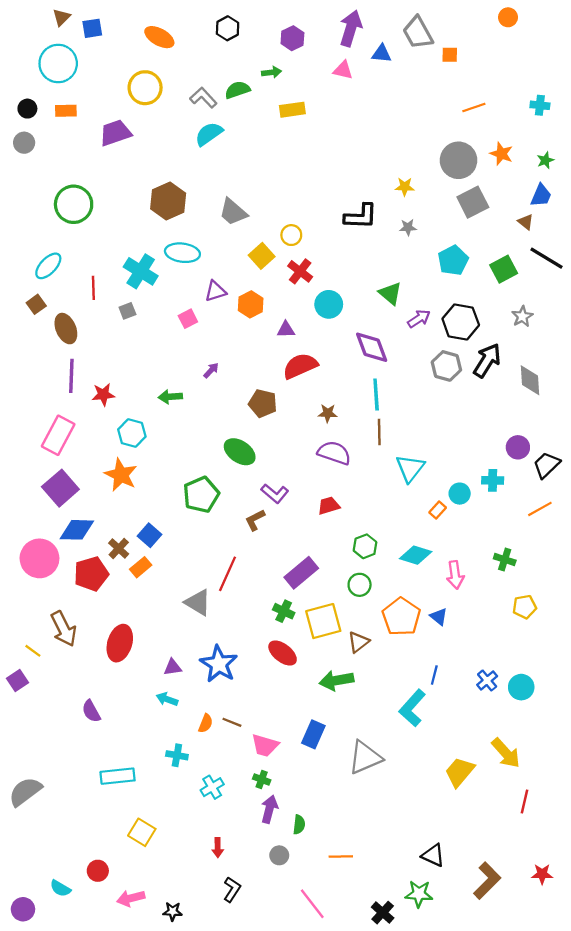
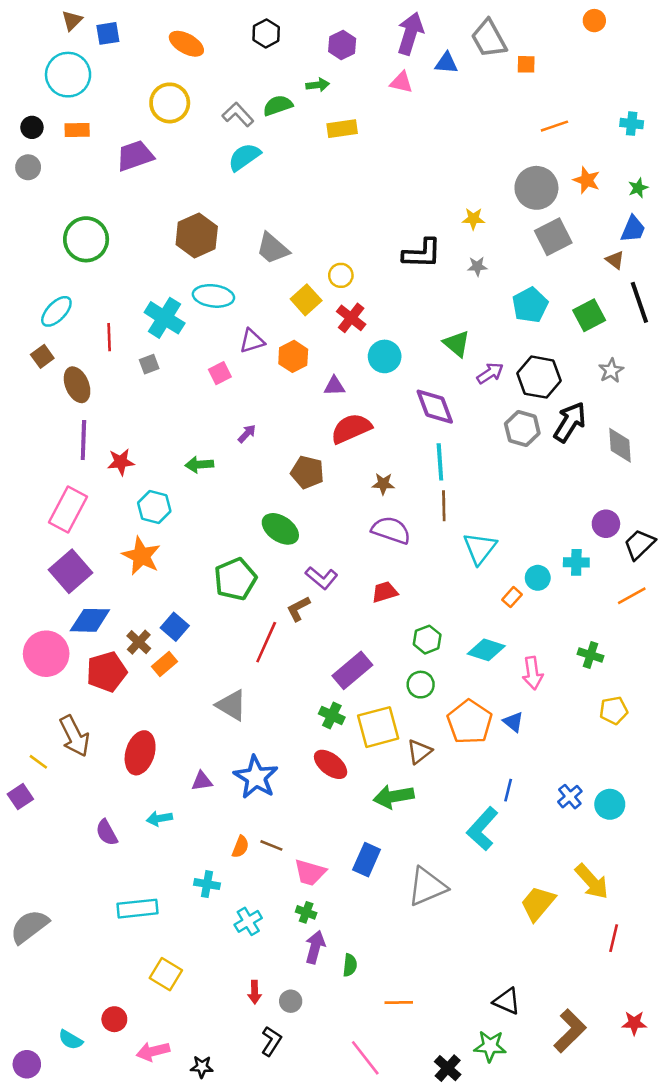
black line: (546, 258) -> (639, 302), turned 40
red line: (228, 574) -> (266, 642), moved
cyan arrow: (167, 699) -> (159, 818), moved, turned -30
gray circle: (279, 855) -> (291, 1001), moved

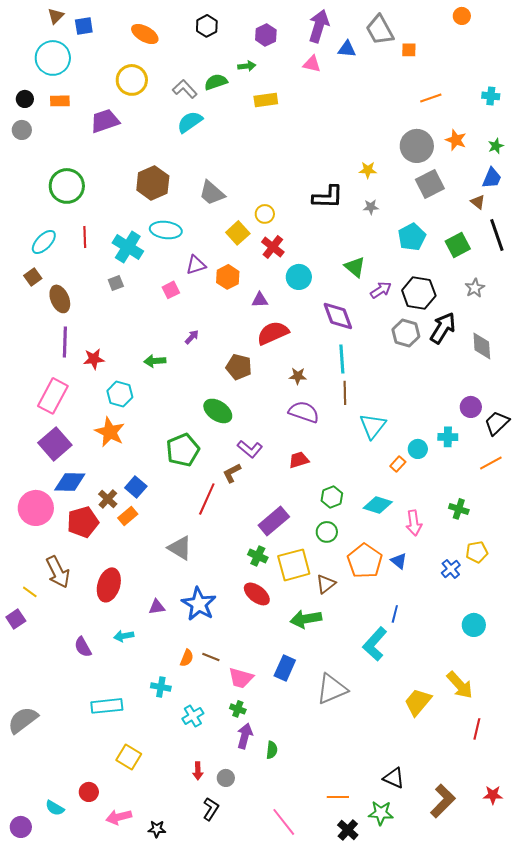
red line: (109, 337) -> (85, 237), moved
blue cross: (570, 797) -> (451, 569), moved
orange line: (399, 1002) -> (338, 797), moved

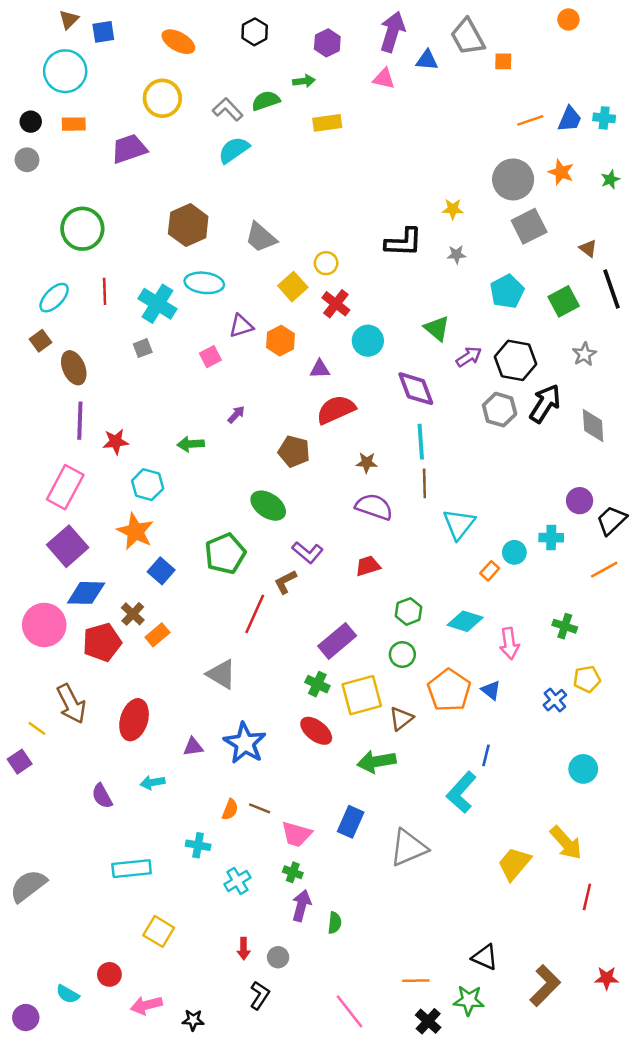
blue trapezoid: (492, 178) -> (570, 119), moved
blue square: (136, 487) -> (161, 571), moved

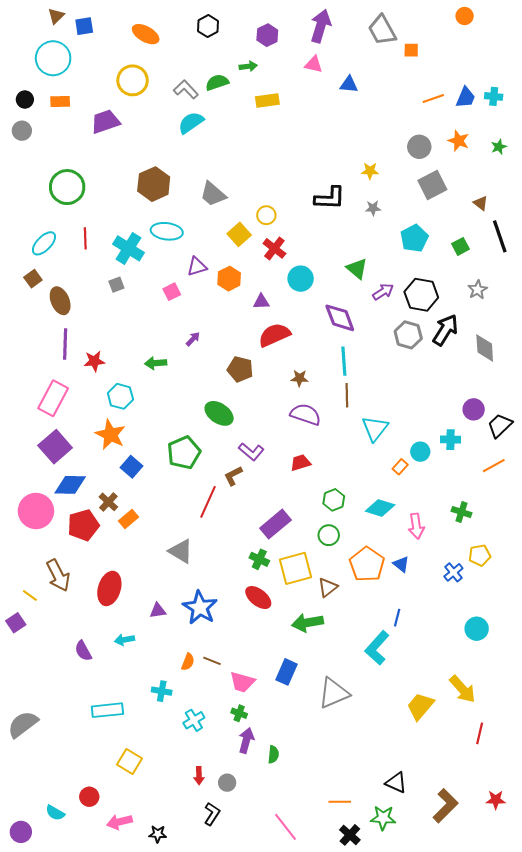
blue triangle: (427, 60) -> (349, 84), moved
gray circle: (513, 179) -> (419, 147), size x0.7
green square: (564, 301) -> (461, 246), size x0.7

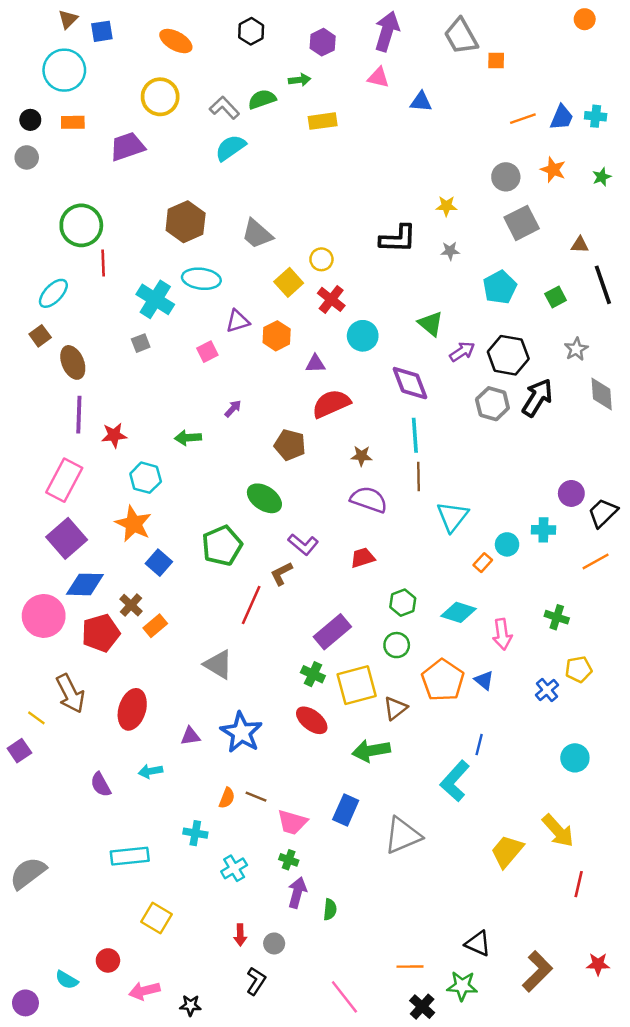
orange circle: (465, 16) -> (585, 19), moved
brown triangle: (481, 203) -> (580, 245), turned -35
red line: (85, 238) -> (103, 263), moved
gray diamond: (485, 348) -> (602, 394), moved

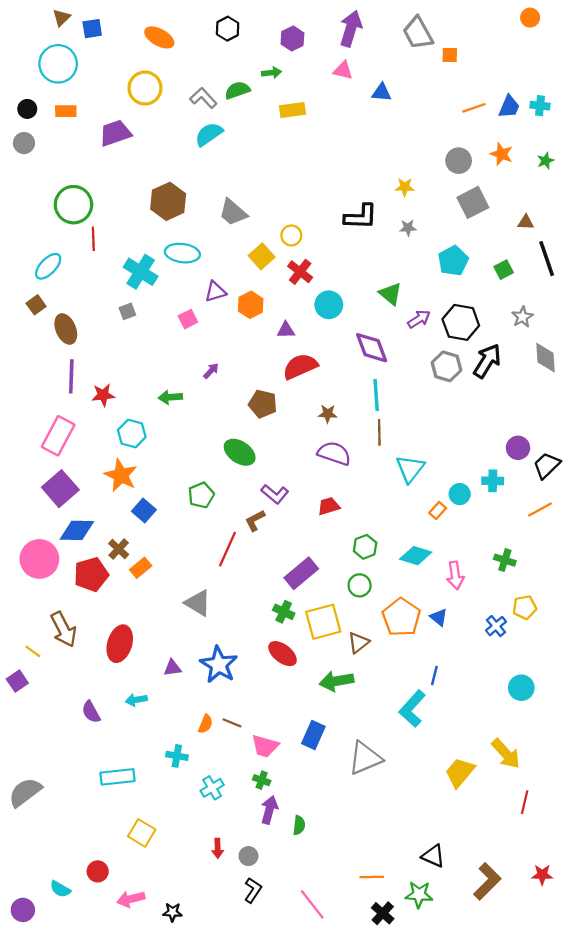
green pentagon: (222, 546) -> (201, 495), size x0.7
black L-shape: (256, 981) -> (253, 890), moved

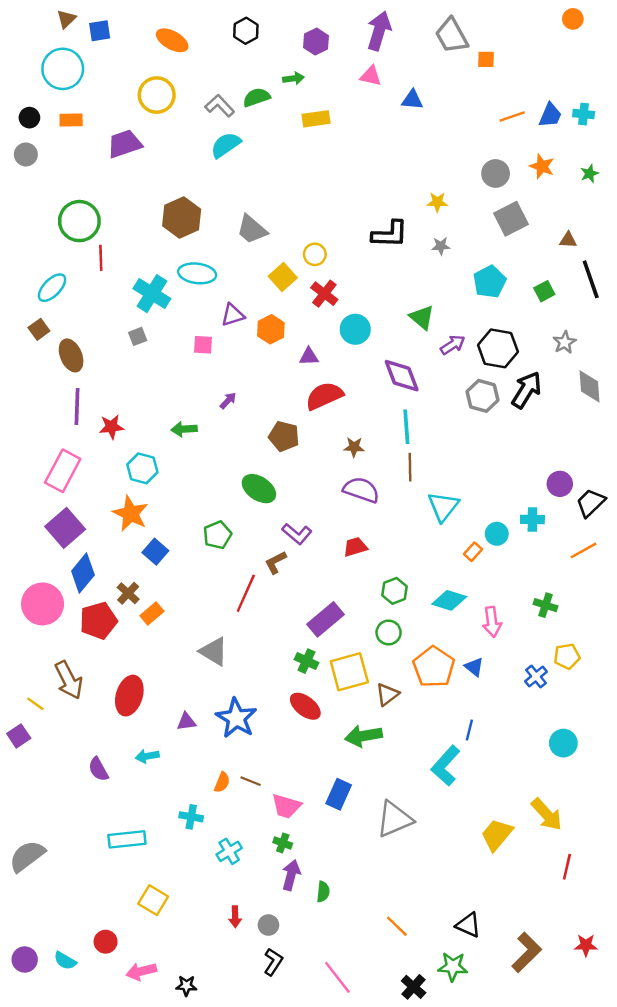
pink square: (188, 319) -> (203, 345), turned 30
blue diamond: (77, 530) -> (83, 573), turned -52
orange line: (372, 877) -> (397, 926), moved, turned 45
purple circle: (23, 910) -> (25, 959), moved

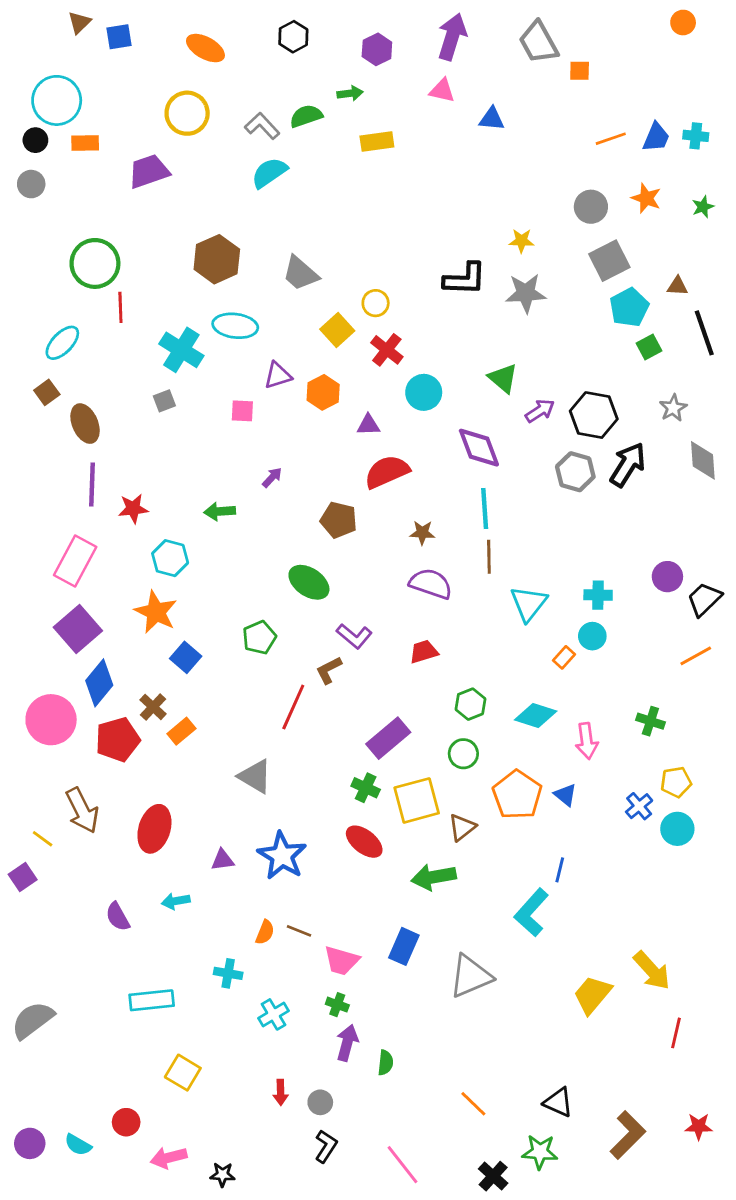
cyan circle: (63, 69) -> (57, 100), moved
gray star: (441, 246) -> (526, 293), size x1.8
cyan pentagon: (490, 282) -> (629, 307), moved
cyan cross: (532, 520) -> (598, 595), moved
cyan circle: (563, 743) -> (677, 829), moved

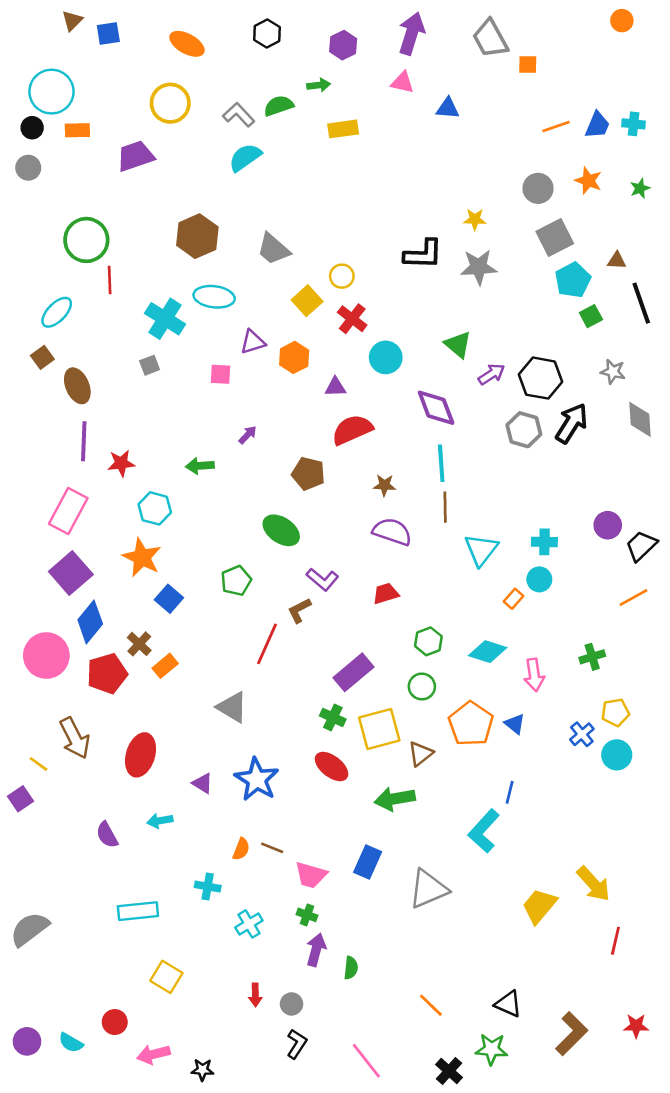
gray star: (673, 408) -> (613, 372), turned -30
green cross: (650, 721) -> (592, 657), turned -35
purple triangle: (222, 860) -> (202, 783), turned 40

